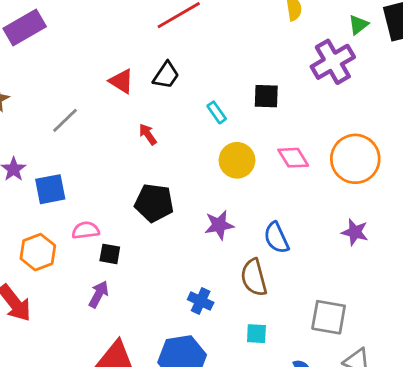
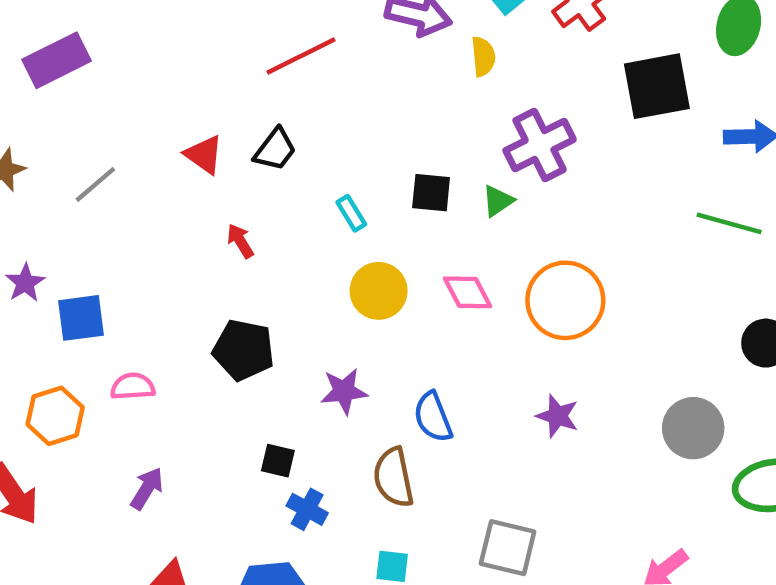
green triangle: (358, 25) -> (498, 201), moved
gray line: (65, 120) -> (95, 184), moved
black square: (110, 254) -> (278, 461), moved

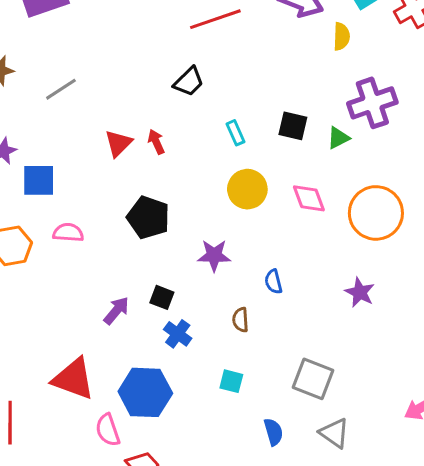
red triangle: (204, 155) -> (118, 143), moved, turned 32
blue semicircle: (433, 417) -> (273, 282), size x0.7
brown semicircle: (394, 477) -> (240, 320), size x0.6
purple arrow: (147, 488) -> (116, 311), moved

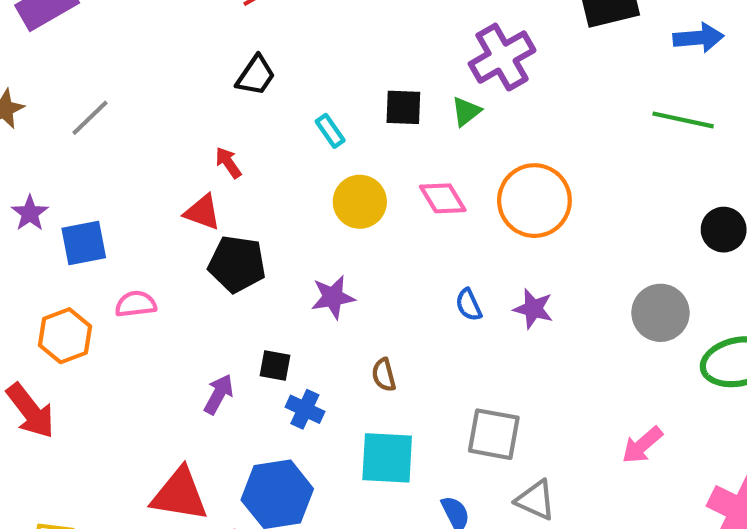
red triangle: (118, 143) -> (202, 212), moved, turned -44
blue semicircle: (273, 282) -> (469, 305), moved
cyan square: (231, 381) -> (387, 458), size x1.8

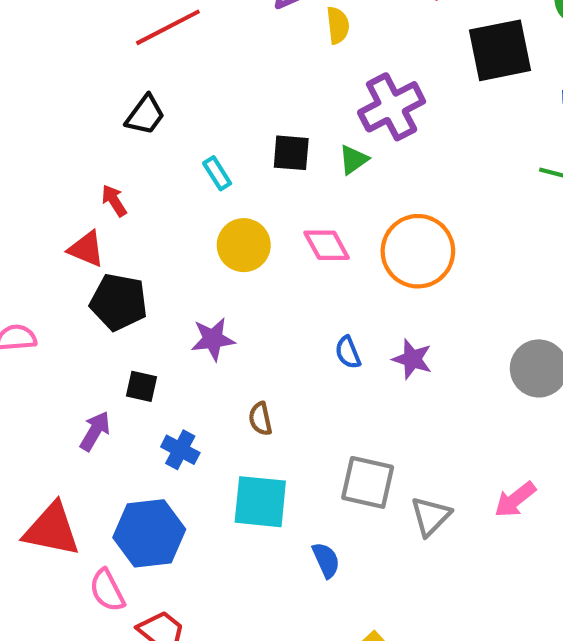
black square: (275, 365) -> (141, 386), moved
gray triangle: (536, 500) -> (431, 516), moved, turned 48

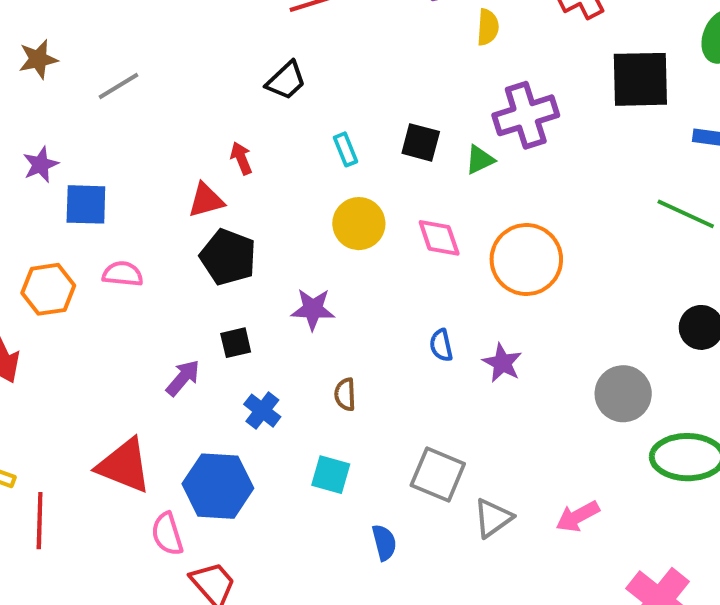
red triangle: (86, 249) -> (206, 200), turned -48
black square: (141, 386) -> (236, 343), turned -36
cyan square: (260, 502) -> (331, 475), size x0.7

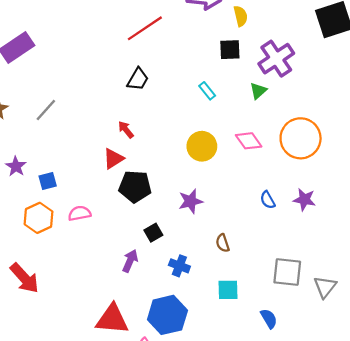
black square: (421, 142) -> (230, 50), moved
cyan rectangle: (346, 149) -> (207, 91), moved
blue square: (86, 204) -> (48, 181), size x0.7
orange hexagon: (48, 289) -> (39, 218), moved

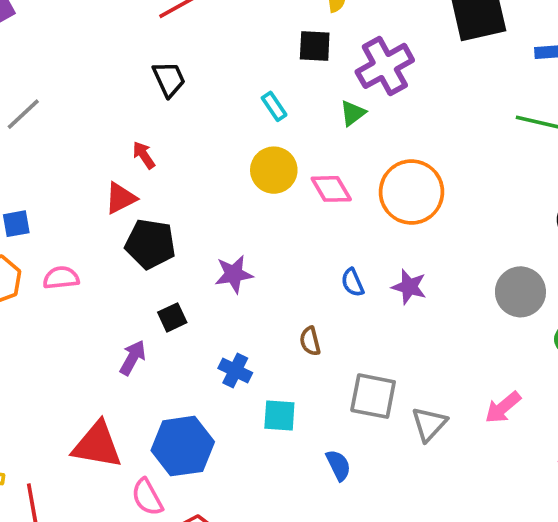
black trapezoid: (138, 79) -> (169, 79), turned -60
yellow circle: (202, 146) -> (274, 170), moved
brown semicircle: (223, 243) -> (310, 341), moved
blue cross: (179, 266) -> (235, 371), moved

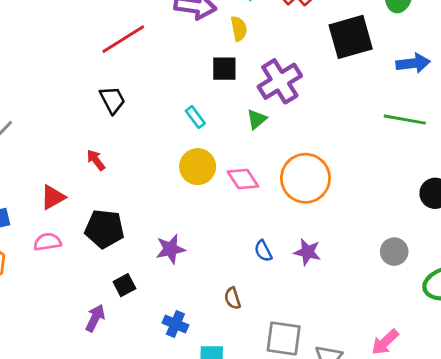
red triangle: (121, 198) -> (53, 197), moved
pink semicircle: (61, 278) -> (47, 242), moved
gray circle: (520, 292) -> (394, 252), size x0.7

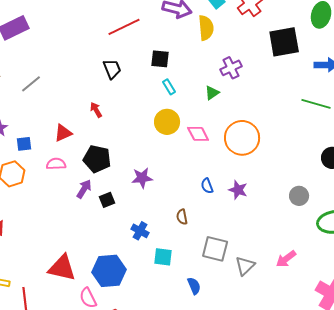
yellow semicircle: (239, 29) -> (206, 28), size x1.4
black square: (224, 69) -> (160, 59), moved
purple cross: (280, 81) -> (231, 68), size x0.7
purple arrow: (95, 318) -> (84, 189), moved

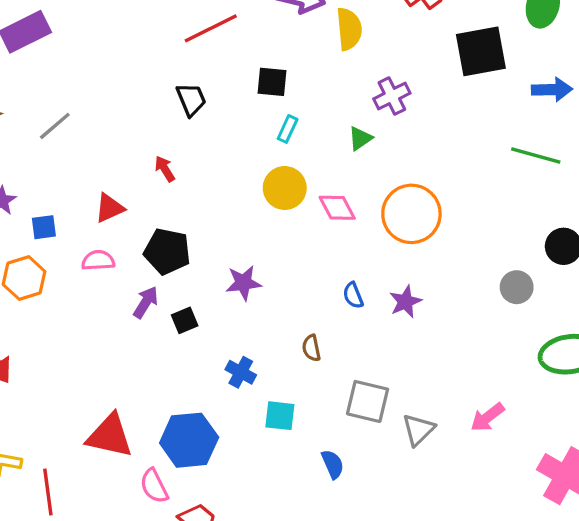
cyan rectangle: (169, 87) -> (288, 129), turned 56
purple star: (238, 190) -> (405, 302), turned 30
gray circle: (299, 196) -> (517, 287), moved

